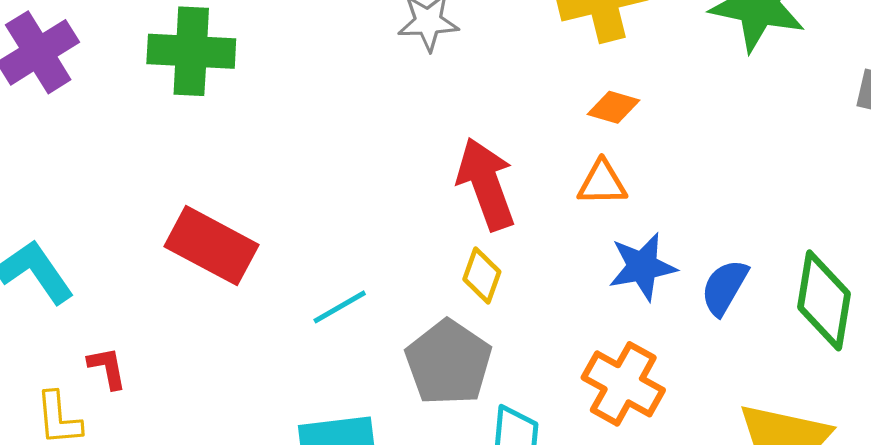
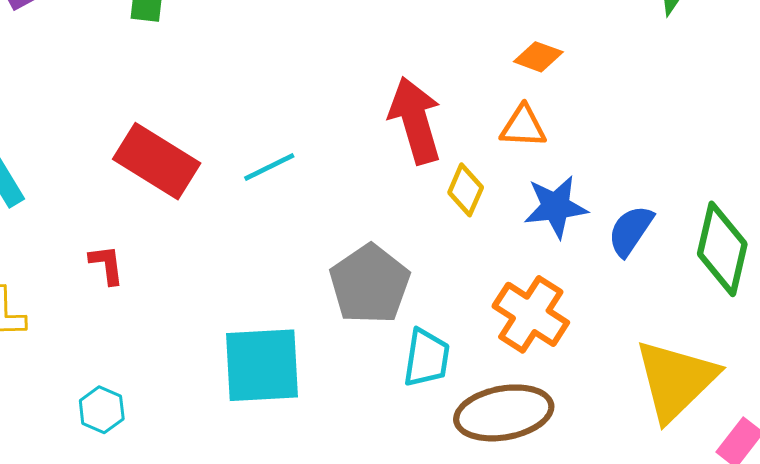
yellow diamond: (482, 275) -> (466, 190), moved
cyan line: (340, 307) -> (269, 167), moved
red L-shape: (107, 368) -> (107, 265), moved

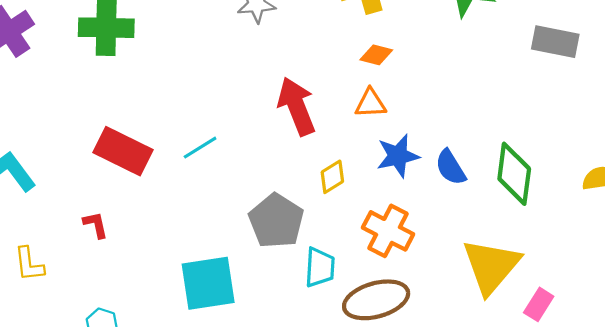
yellow diamond: (466, 190) -> (332, 177), moved, turned 40
blue semicircle: (631, 231) -> (451, 167), turned -60

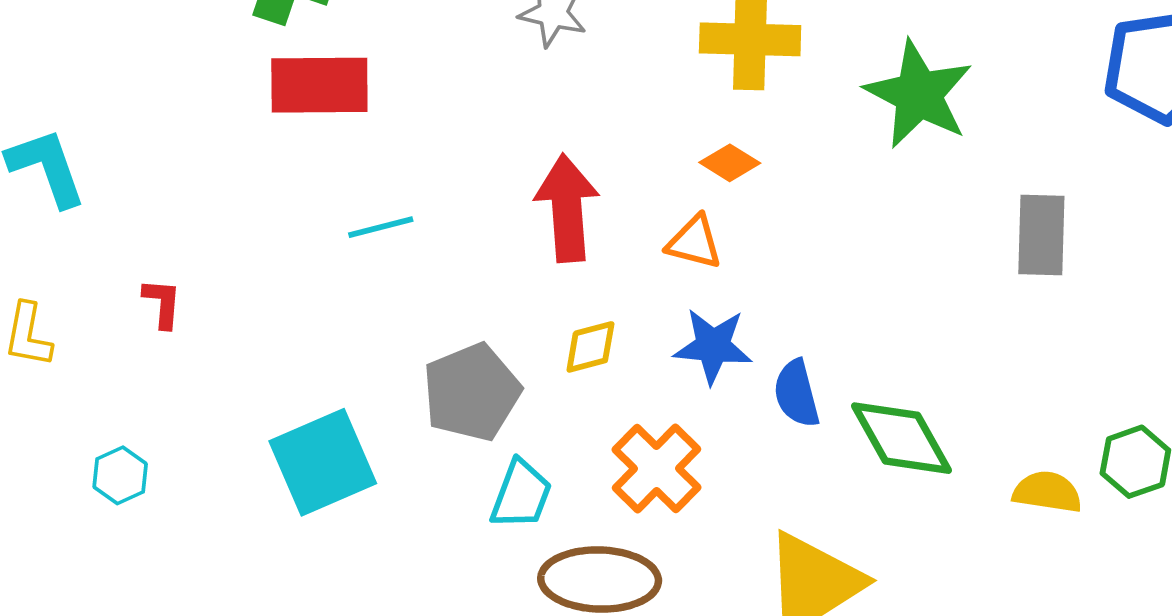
gray rectangle: (555, 42) -> (1041, 235), turned 63
red rectangle: (123, 151) -> (319, 85), moved, turned -44
green diamond: (514, 174) -> (901, 438), turned -54
cyan square: (208, 283) -> (323, 462), turned -32

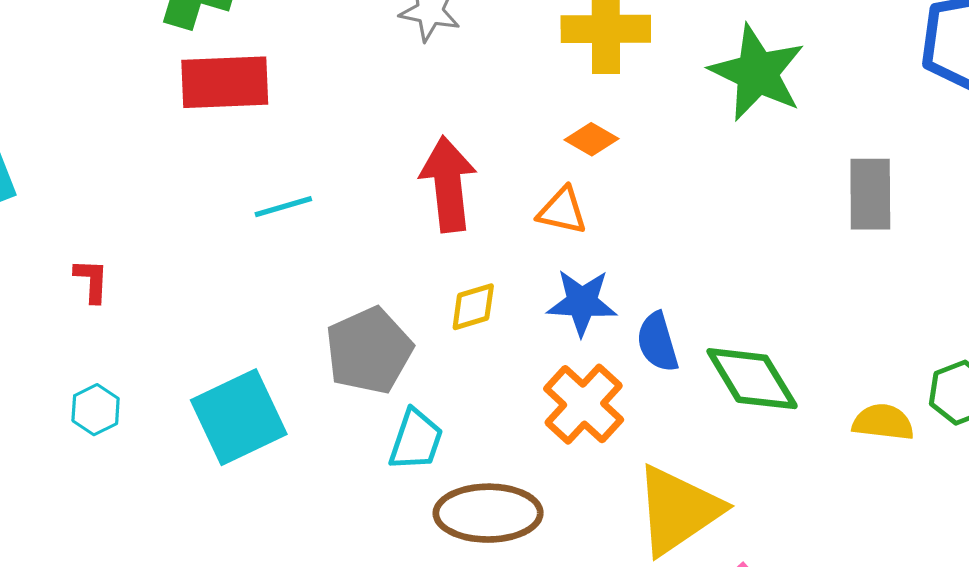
orange cross: (656, 469) -> (584, 404), moved
cyan hexagon: (120, 475) -> (96, 410), moved

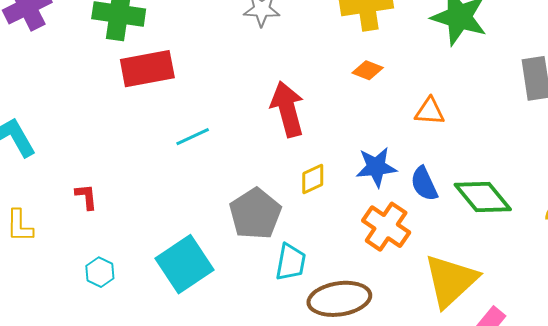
orange triangle: (562, 211) -> (430, 111), moved

